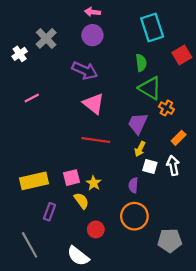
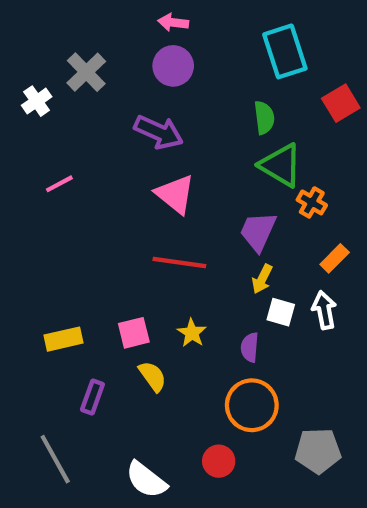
yellow rectangle: (34, 181) -> (63, 339), size x0.7
yellow star: (94, 183) -> (192, 333), moved
red circle: (96, 229) -> (219, 461), moved

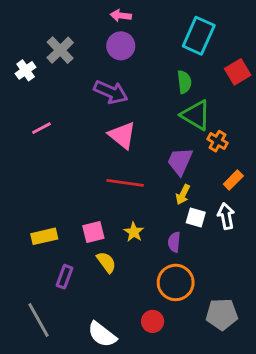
cyan rectangle: (285, 51) -> (199, 36), turned 42

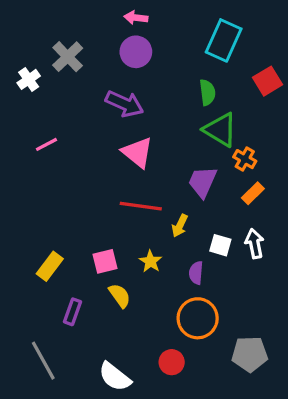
orange rectangle: (233, 180) -> (253, 193), moved
yellow arrow: (183, 194) -> (180, 226), moved
yellow rectangle: (44, 236) -> (50, 266), turned -40

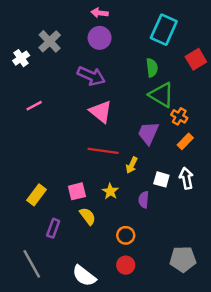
orange circle: (198, 318) -> (126, 235), moved, size x0.6

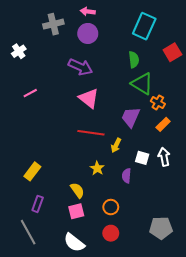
gray cross: (50, 41) -> (53, 24), moved, turned 30
pink square: (77, 191) -> (76, 211), moved
purple rectangle: (53, 228) -> (38, 204), moved

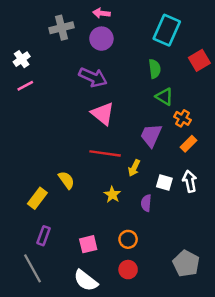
green triangle: (142, 84) -> (164, 97), size x0.7
pink line: (30, 93) -> (25, 86), moved
yellow semicircle: (77, 190) -> (66, 180), moved
gray pentagon: (161, 228) -> (186, 264), turned 30

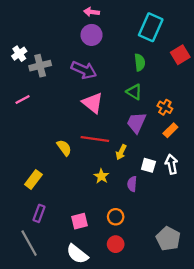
gray cross: (62, 28) -> (40, 66), moved
pink line: (25, 86) -> (23, 100), moved
green triangle: (164, 97) -> (134, 92), moved
yellow semicircle: (66, 180) -> (64, 148), moved

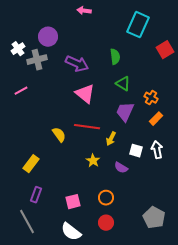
purple circle: (92, 35) -> (48, 37), moved
green semicircle: (140, 62) -> (115, 57), moved
purple semicircle: (132, 184) -> (121, 168), turned -64

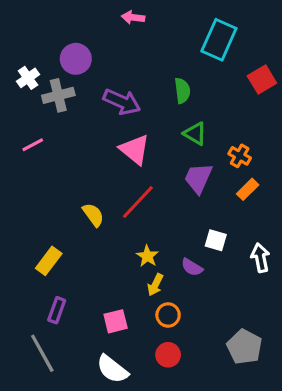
red line: (87, 127) -> (138, 202), turned -55
yellow arrow: (111, 139) -> (155, 285), moved
white arrow: (157, 150) -> (260, 258), moved

